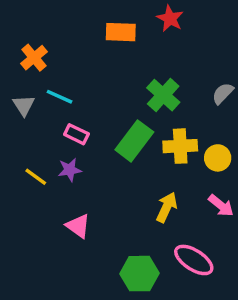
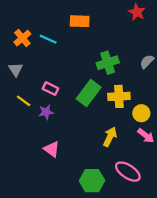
red star: (170, 19) -> (137, 12), moved
green cross: (163, 95) -> (108, 63), turned 30
cyan line: (59, 97) -> (48, 39), moved
yellow circle: (218, 158) -> (141, 113), moved
yellow line: (36, 177) -> (24, 101), moved

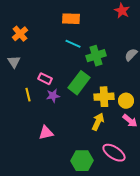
cyan line: (48, 39) -> (73, 44), moved
yellow cross: (119, 96) -> (104, 97), moved
yellow line: (24, 101) -> (28, 95), moved, turned 40
purple star: (46, 112) -> (53, 96), moved
pink triangle: (52, 149) -> (46, 133), turned -49

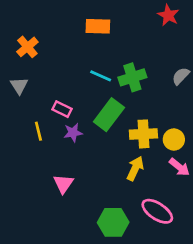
cyan line: (73, 44) -> (101, 76), moved
pink triangle: (46, 133) -> (63, 184), turned -42

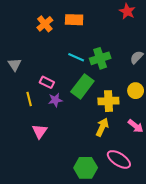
orange cross: (27, 47) -> (45, 24), moved
yellow circle: (174, 139) -> (136, 91), moved
pink triangle: (63, 184) -> (40, 131), moved

